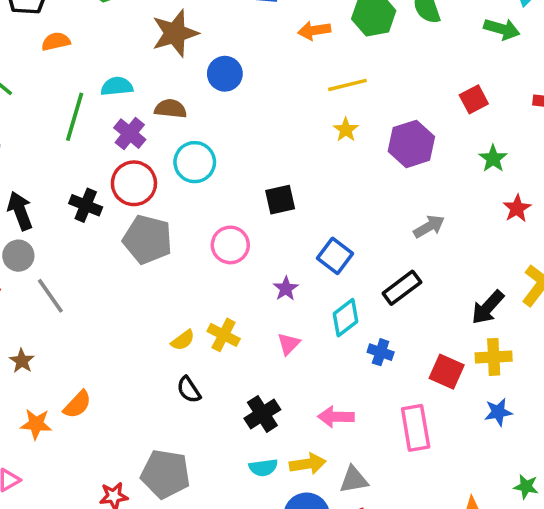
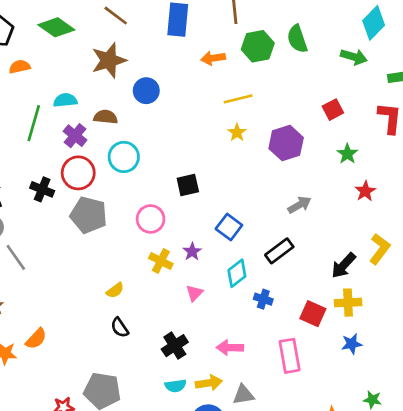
yellow cross: (224, 335) -> (161, 261), moved

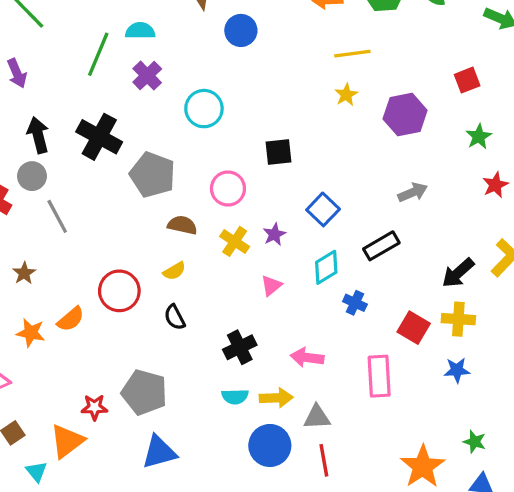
brown semicircle: (106, 117) -> (182, 225), moved
red circle: (78, 173) -> (119, 291), moved
black cross: (42, 189) -> (99, 137), size x1.5

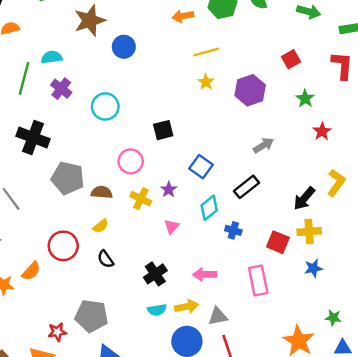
gray pentagon: (152, 175) -> (68, 178), moved

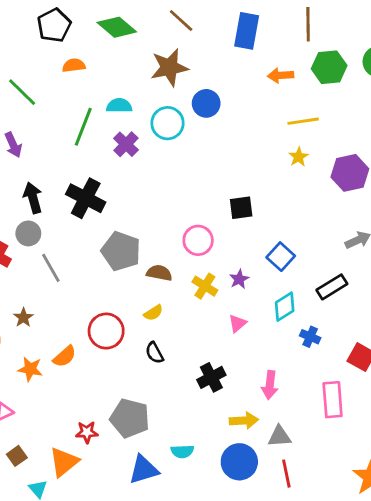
cyan circle: (105, 107) -> (167, 123), moved
pink arrow: (205, 274) -> (270, 385), turned -90
cyan semicircle: (157, 310) -> (182, 451), moved

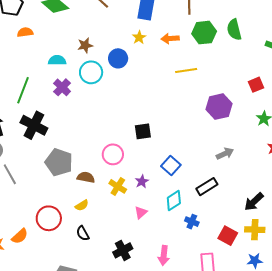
brown star: (169, 67) -> (85, 45), moved, size x0.6
green line: (83, 127) -> (23, 90), moved
yellow star: (299, 157) -> (139, 37), moved

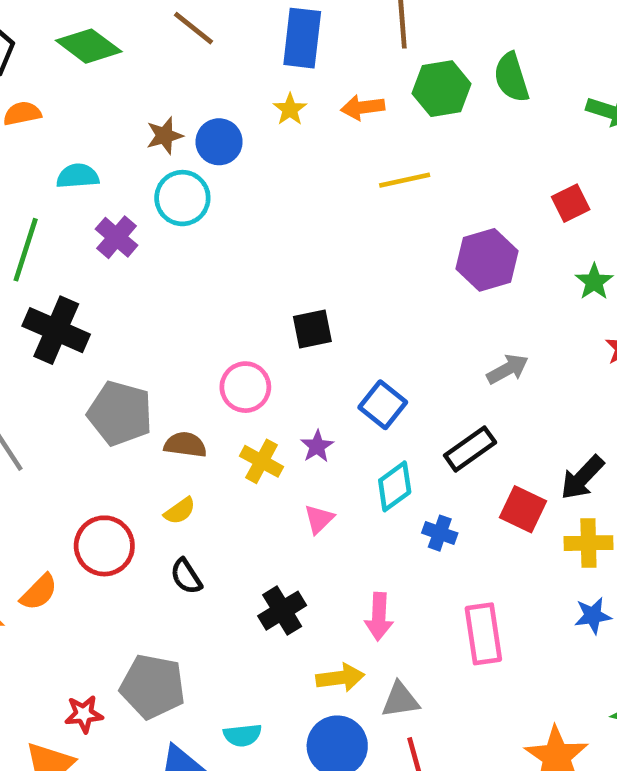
blue circle: (118, 58) -> (219, 142), moved
cyan semicircle: (57, 60) -> (78, 176), moved
red square: (228, 236) -> (523, 509), moved

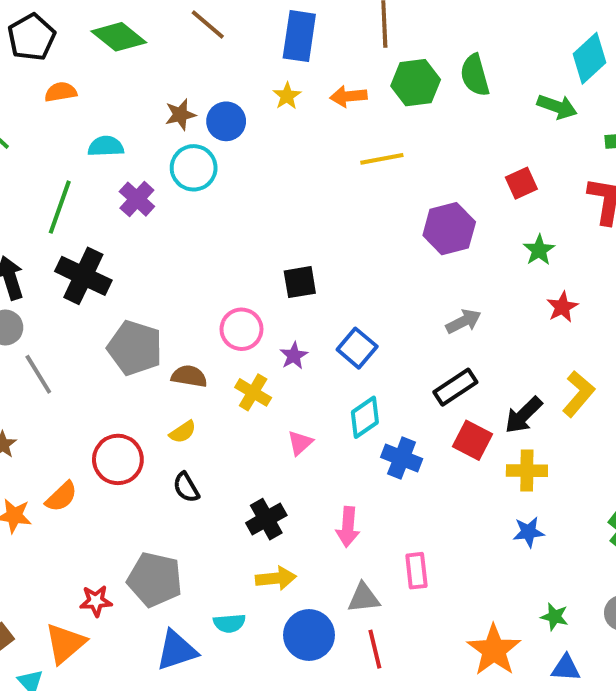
purple star: (317, 446) -> (294, 356), moved
black rectangle: (470, 449) -> (455, 387), moved
blue cross: (440, 533) -> (402, 458), size x1.4
pink rectangle: (483, 634) -> (416, 571), moved, size x0.7
yellow arrow: (340, 678) -> (276, 578), moved

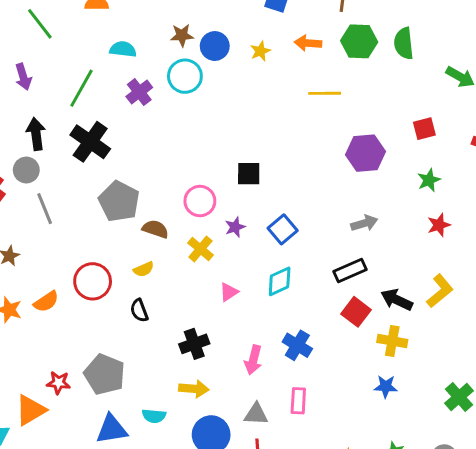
yellow star: (287, 96) -> (260, 51), moved
black arrow: (523, 415) -> (397, 300), turned 60
blue cross: (402, 458) -> (297, 345), moved

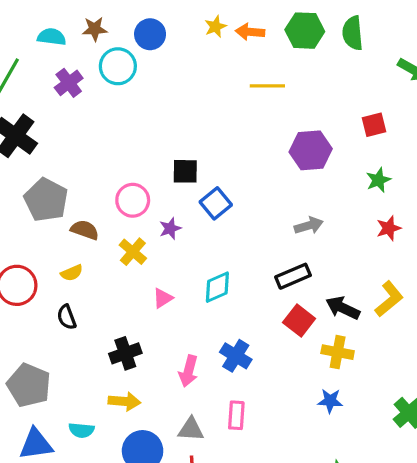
brown star: (182, 35) -> (95, 29), moved
yellow star: (260, 51) -> (215, 27), moved
blue square: (283, 229) -> (216, 203), moved

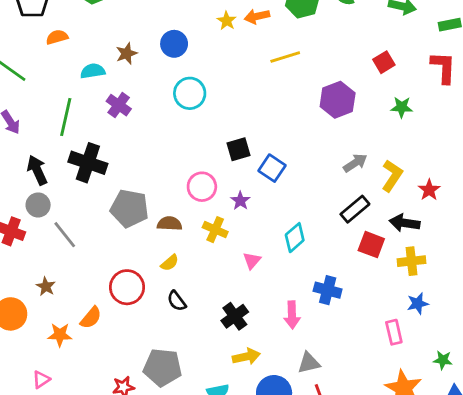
cyan circle: (118, 66) -> (190, 93), moved
green star: (378, 180) -> (402, 107), turned -30
red star: (389, 228) -> (429, 190), moved
yellow L-shape: (389, 299) -> (392, 176), moved
pink rectangle: (236, 415) -> (394, 332), moved

